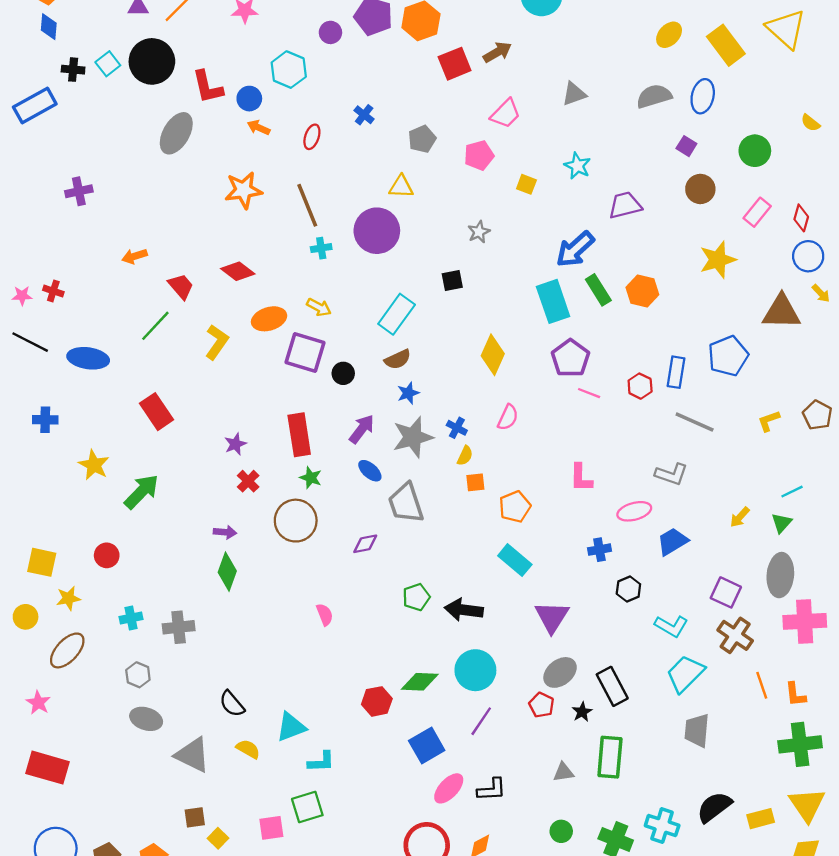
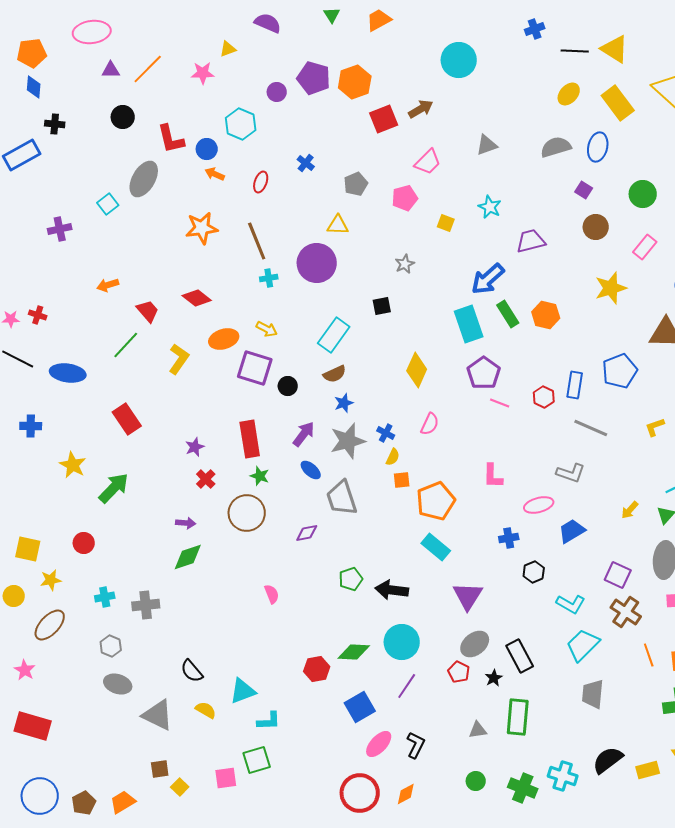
black circle: (152, 61) -> (123, 117), size x0.6
cyan square: (108, 64) -> (108, 204), moved
orange pentagon: (515, 507) -> (436, 501), size x1.4
green diamond: (227, 572) -> (188, 557), turned 52
black L-shape: (492, 790) -> (416, 745), turned -60

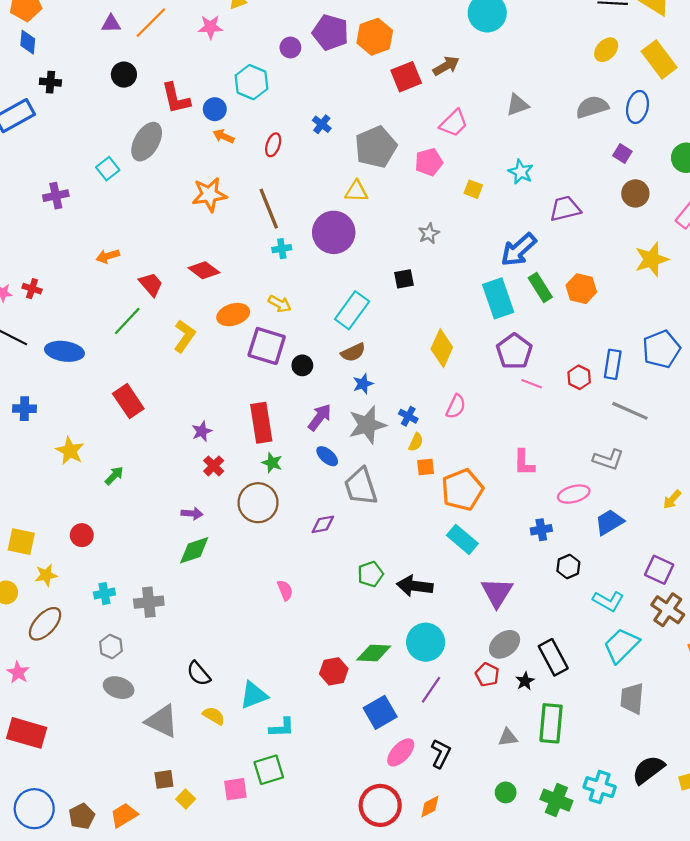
gray pentagon: (356, 184) -> (376, 147), size x1.6
green arrow: (114, 488) -> (114, 476), size x0.6

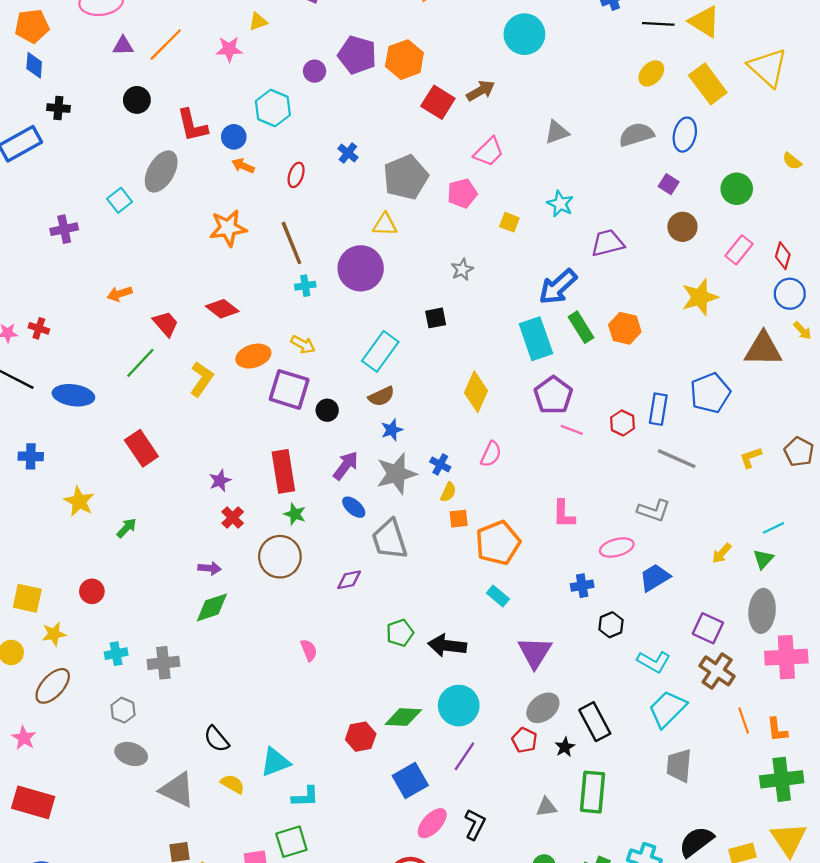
red square: (406, 77) -> (438, 102), turned -36
cyan rectangle: (462, 539) -> (498, 596), size x0.7

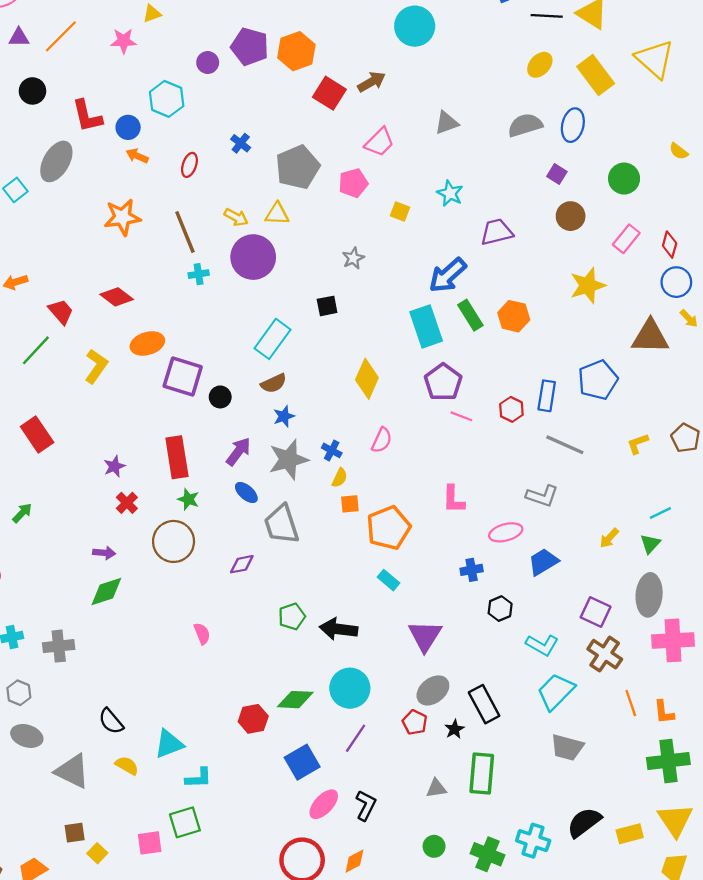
yellow arrow: (303, 344) -> (236, 217), moved
gray trapezoid: (679, 766) -> (567, 747), turned -80

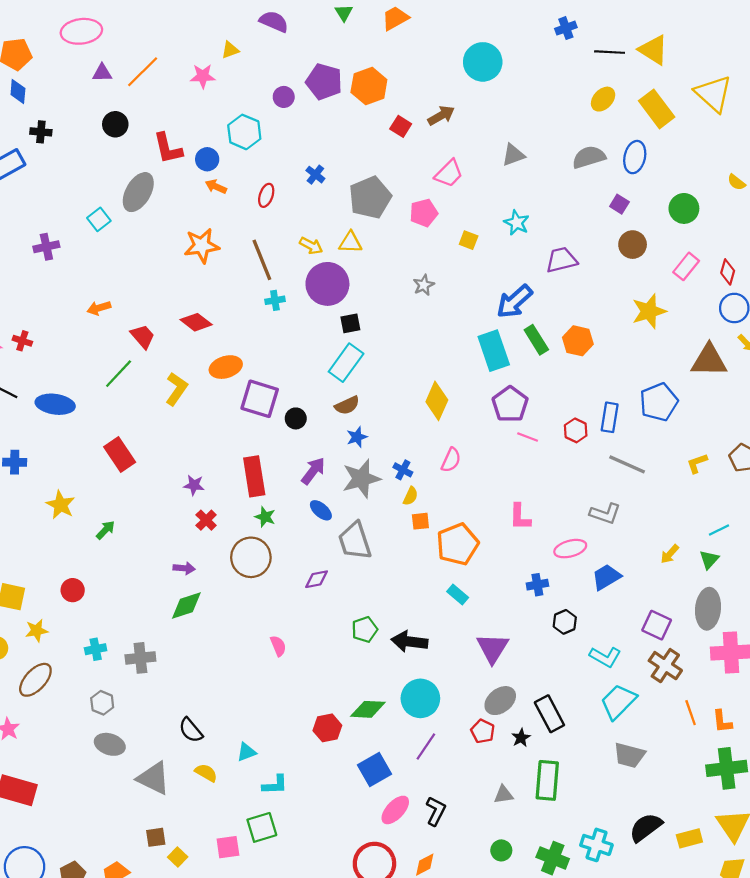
red square: (329, 93) -> (401, 126), size x0.7
black square: (327, 306) -> (350, 323), moved
purple star: (114, 466) -> (194, 485), turned 30
cyan triangle: (169, 744) -> (247, 752), size x0.7

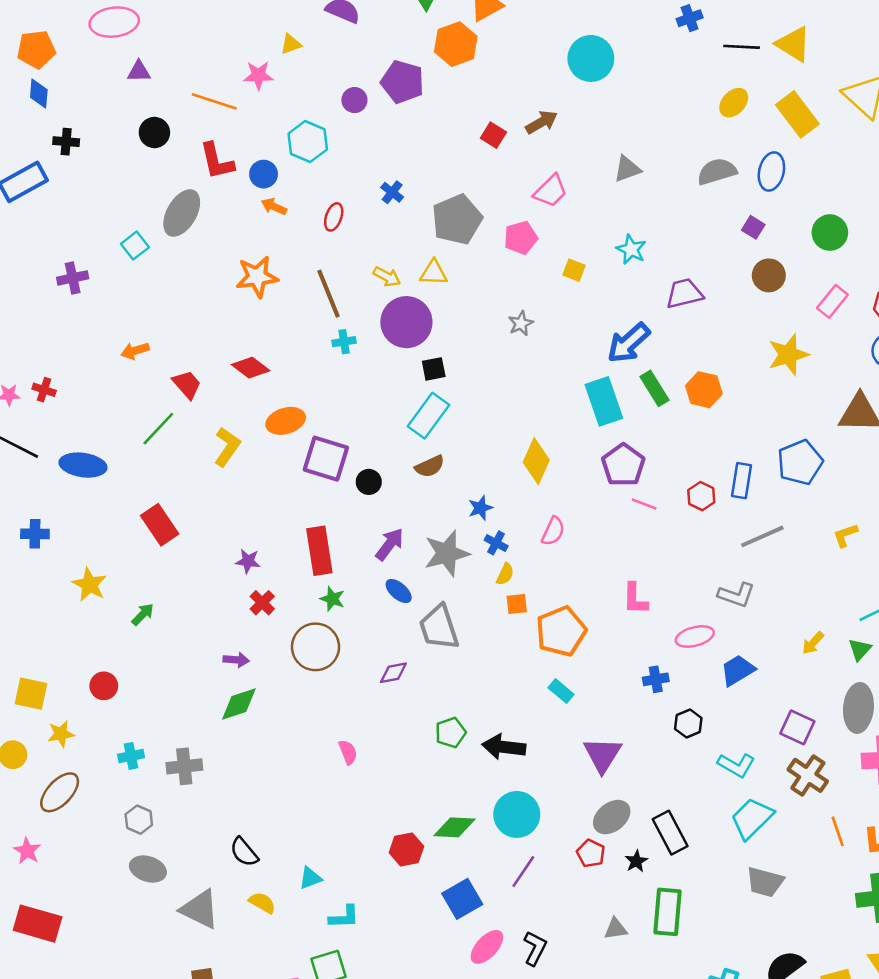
orange line: (143, 72) -> (214, 101), moved, turned 63
orange hexagon: (369, 86) -> (456, 44), moved
blue star: (357, 437) -> (480, 508), moved
gray line: (627, 464) -> (762, 536), turned -48

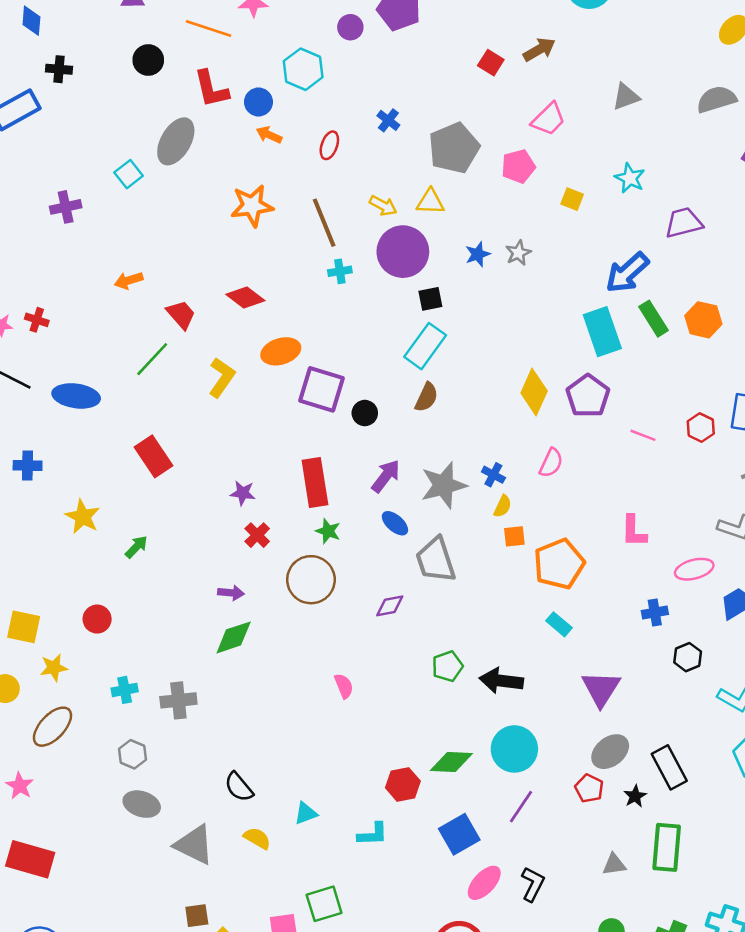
purple pentagon: (623, 465) -> (588, 396), moved
brown semicircle: (430, 466) -> (426, 397), turned -40
blue star: (480, 508) -> (478, 254), moved
cyan L-shape: (344, 917) -> (373, 834), moved

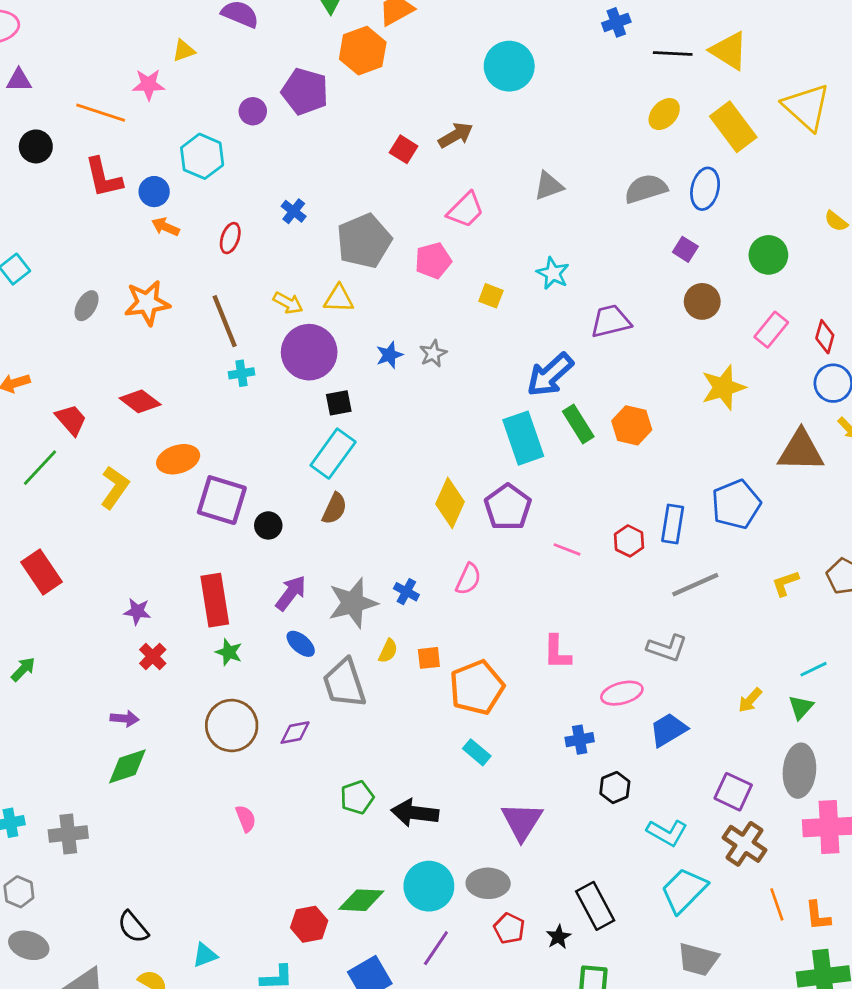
gray ellipse: (176, 141) -> (87, 306), moved, size x0.6
yellow semicircle: (503, 506) -> (388, 651), moved
brown circle: (311, 580) -> (232, 726), moved
gray ellipse: (610, 752) -> (488, 883), moved, turned 39

